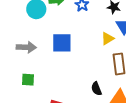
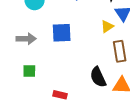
black semicircle: (96, 89) -> (98, 77), size x1.5

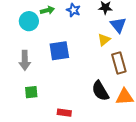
gray arrow: (26, 39) -> (25, 60), turned 96

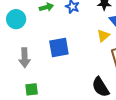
cyan circle: (29, 21) -> (16, 19), moved

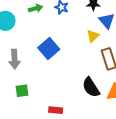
blue square: (59, 47) -> (49, 48), turned -30

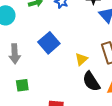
yellow triangle: (93, 36) -> (81, 59), moved

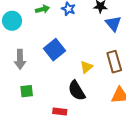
black semicircle: (91, 81) -> (77, 91), moved

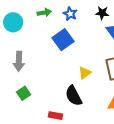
blue square: (55, 50) -> (63, 40), moved
green square: (27, 91) -> (24, 93), turned -32

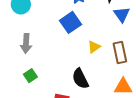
yellow triangle: (85, 73) -> (94, 47), moved

